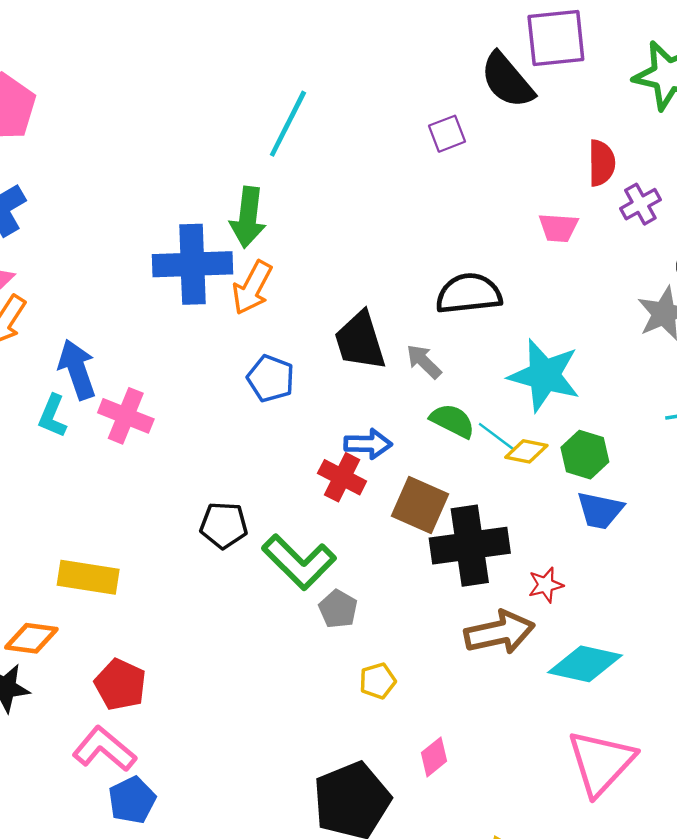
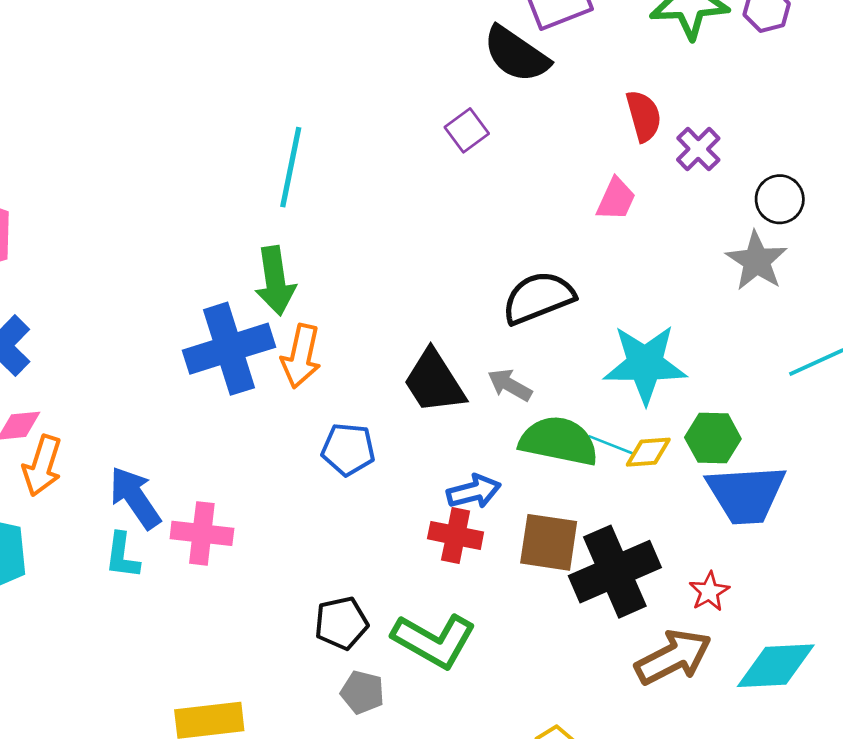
pink trapezoid: (558, 228) -> (616, 199), turned -54
green semicircle: (452, 421) -> (559, 441), size x1.5
blue trapezoid: (600, 510) -> (746, 494), size x1.5
gray pentagon: (338, 609) -> (362, 692), moved

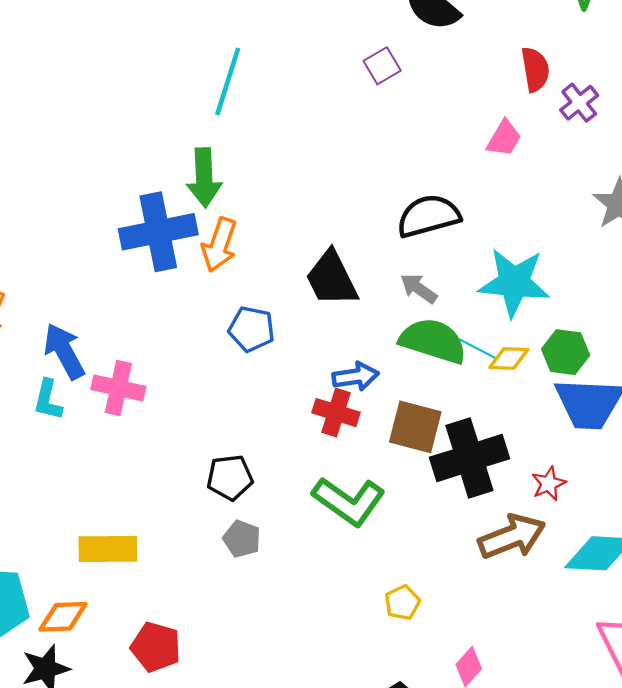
gray arrow: (510, 385) -> (419, 288), moved
green L-shape: (434, 640) -> (349, 501), moved

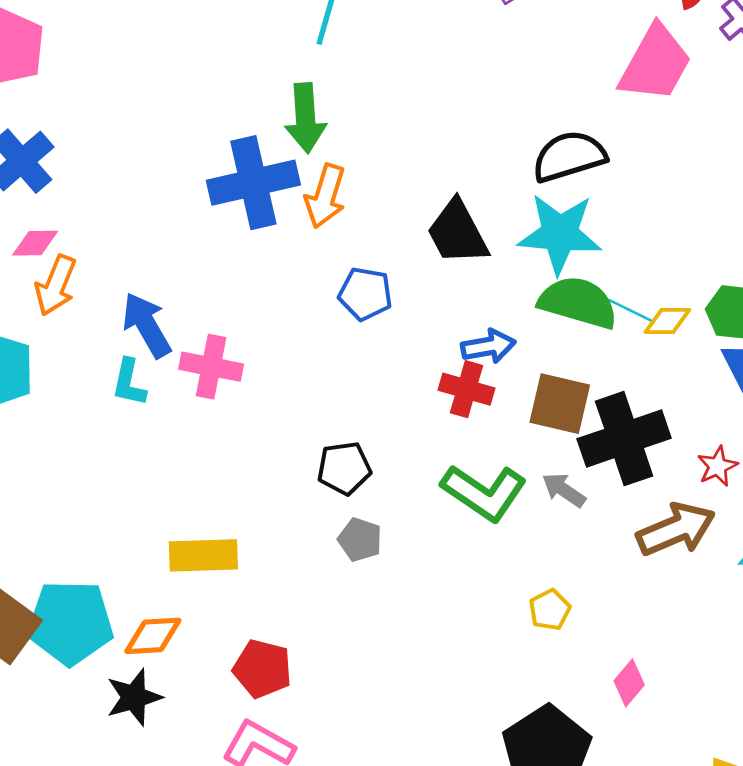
pink trapezoid: (504, 138) -> (655, 63), size x1.8
cyan star: (514, 283) -> (560, 234), moved
gray arrow: (419, 288) -> (564, 490), moved

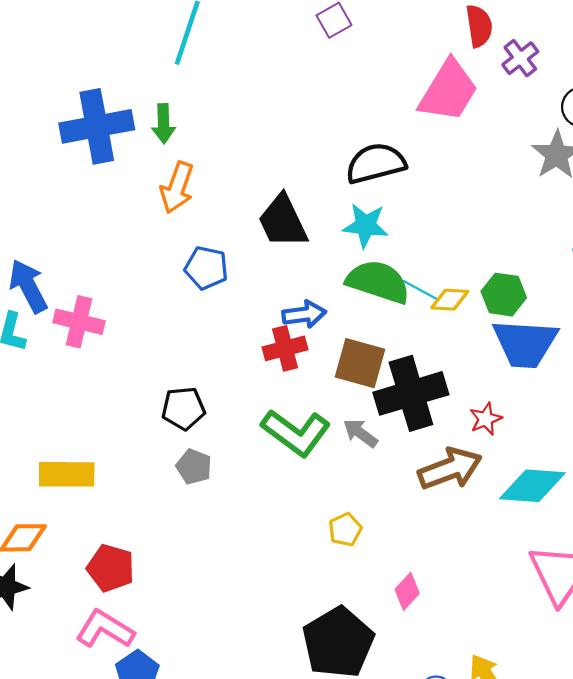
green arrow: (305, 118) -> (163, 124), size x0.7
blue cross: (253, 183) -> (97, 126), moved
cyan star: (560, 234) -> (366, 225), size x0.7
red cross: (466, 389) -> (285, 348), turned -33

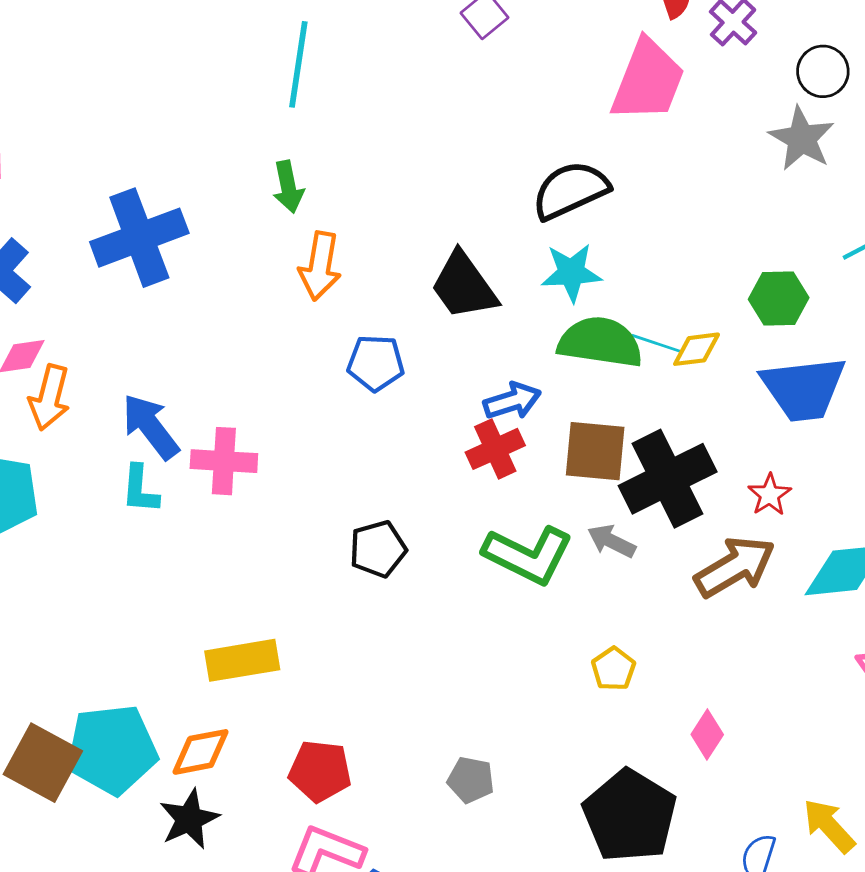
blue cross: (97, 126) -> (139, 238), moved
green hexagon: (504, 295) -> (779, 298), moved
gray pentagon: (194, 467) -> (471, 780), moved

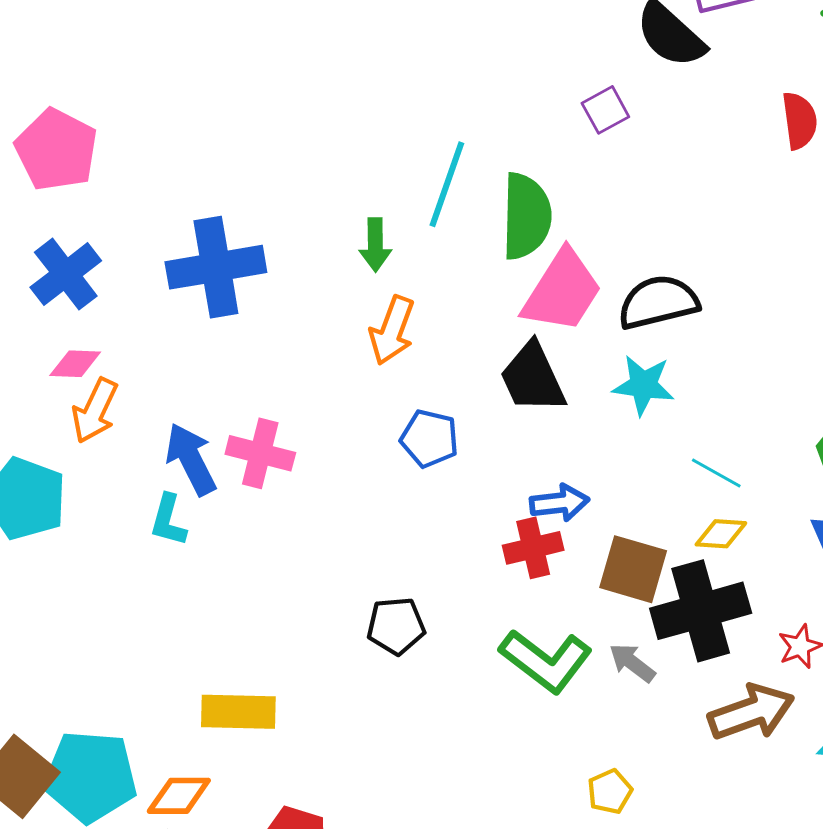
cyan line: (298, 64) -> (447, 184), moved
pink trapezoid: (648, 80) -> (562, 291), moved
green semicircle: (600, 342) -> (526, 216), moved, turned 72
yellow diamond: (697, 349) -> (721, 534), moved
pink cross: (224, 461) -> (260, 453), moved

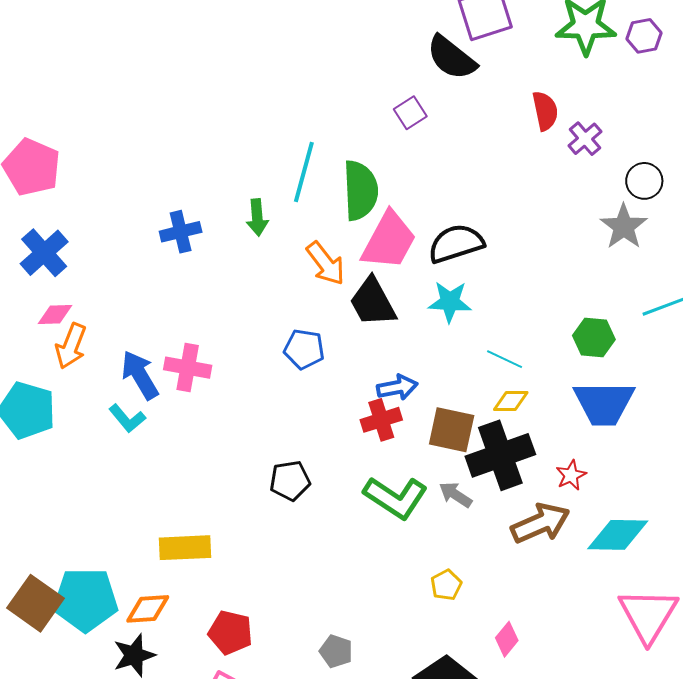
blue cross: (216, 267) -> (181, 232), moved, size x0.6
orange arrow: (392, 330) -> (326, 263), moved, turned -54
cyan L-shape: (168, 520) -> (127, 418), turned -51

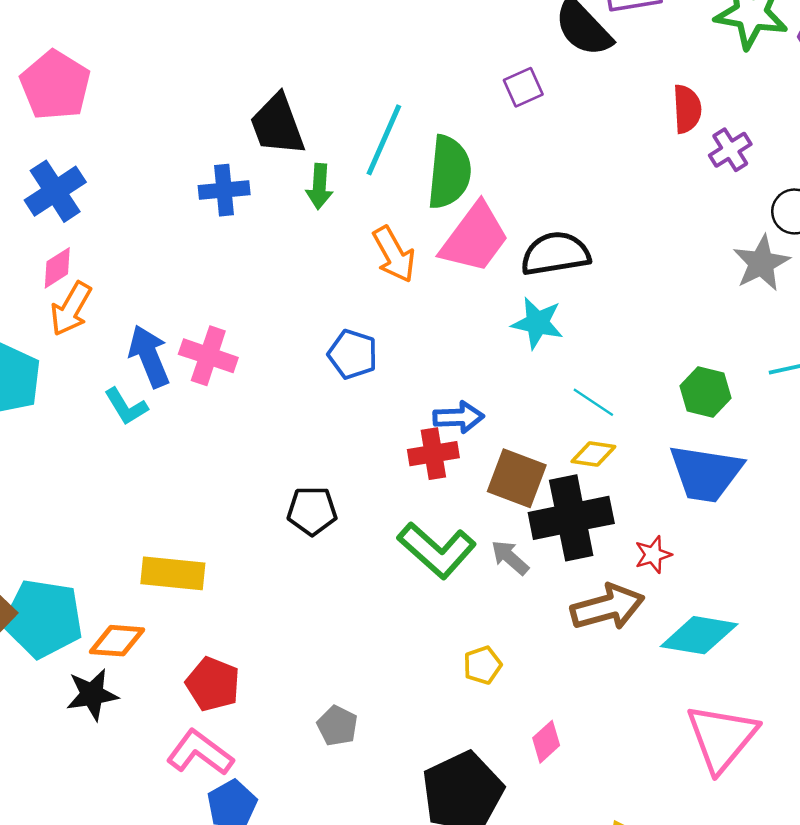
black trapezoid: (373, 302) -> (277, 125), moved
pink diamond: (55, 314) -> (57, 268), turned -39

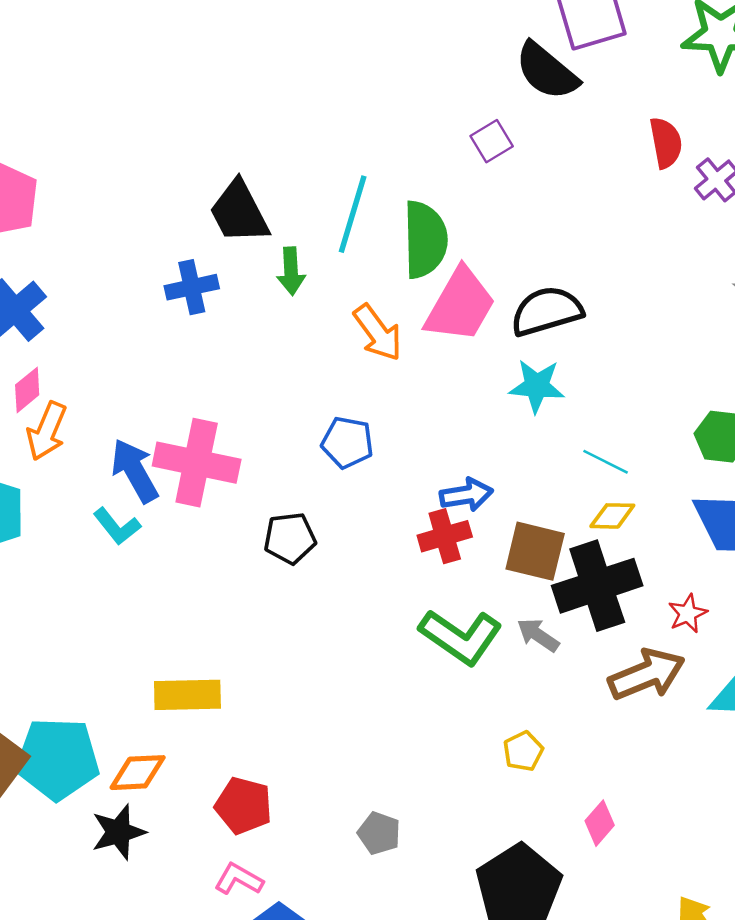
pink cross: (208, 356) -> (197, 463), size x1.4
black pentagon: (312, 511) -> (290, 538), moved
pink L-shape: (200, 753) -> (239, 879), size x0.7

